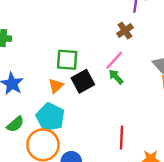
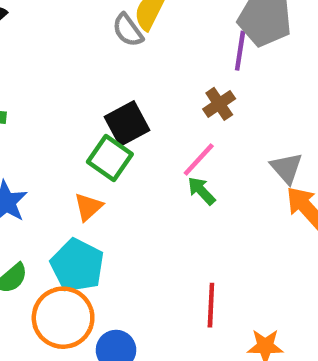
green square: (67, 60) -> (110, 158), turned 30
black square: (83, 81) -> (127, 123), moved

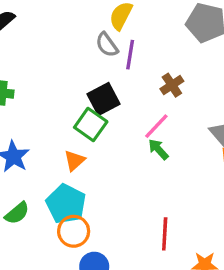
gray semicircle: (128, 30) -> (107, 45), moved
purple line: (240, 51) -> (130, 55), moved
orange circle: (63, 318) -> (74, 231), moved, size x0.7

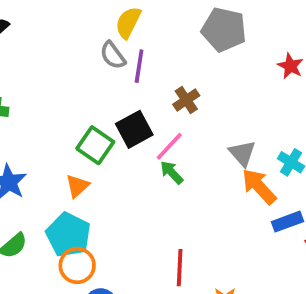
black square: (104, 99) -> (134, 129), moved

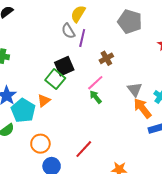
black square: (134, 129) -> (64, 66), moved
cyan pentagon: (68, 235) -> (23, 110), moved
red line: (180, 268) -> (84, 149), moved, turned 36

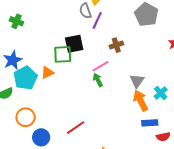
green square: (55, 79) -> (63, 54), turned 36
orange circle: (40, 144) -> (26, 117), moved

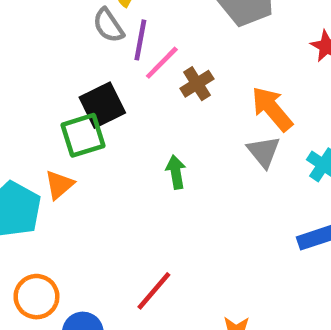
pink line: (101, 66) -> (162, 63), moved
green arrow: (98, 80) -> (176, 172), turned 32
orange arrow: (141, 101) -> (272, 109), moved

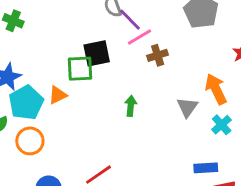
purple line: (140, 40) -> (130, 20), turned -70
orange arrow: (272, 109) -> (216, 89), moved
orange circle: (36, 297) -> (30, 141), moved

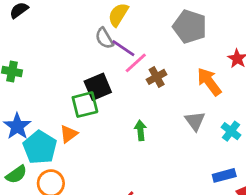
orange arrow: (216, 89) -> (209, 82), moved

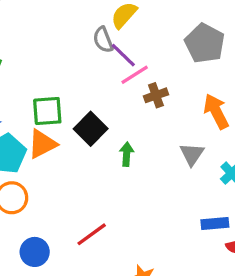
black square: (98, 87) -> (91, 129), moved, turned -32
green square: (85, 105) -> (47, 111), moved
orange triangle: (69, 134) -> (42, 144), size x1.4

